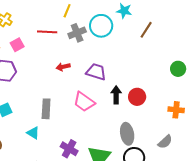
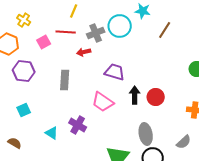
yellow line: (67, 11) -> (74, 11), moved
pink square: (17, 45) -> (44, 42), moved
red arrow: (63, 67) -> (84, 52), moved
gray rectangle: (46, 109) -> (65, 80), moved
purple cross: (69, 149) -> (78, 125), moved

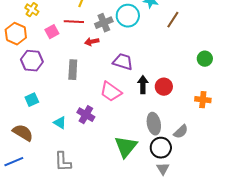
gray semicircle: (184, 142) -> (181, 132), moved
brown semicircle: (15, 143) -> (23, 133), size x1.5

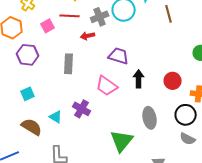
brown line: (173, 20) -> (169, 14), turned -48
red circle: (164, 87) -> (173, 81), moved
gray semicircle: (181, 132) -> (188, 139), moved, turned 70
brown semicircle: (23, 133) -> (32, 127), moved
black circle: (161, 148) -> (186, 115), moved

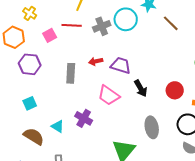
brown line: (169, 14) -> (171, 23), turned -30
red arrow: (88, 36) -> (96, 61), moved
black arrow: (139, 79) -> (141, 88), turned 150

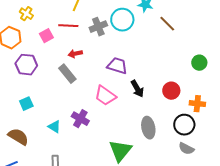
red arrow: (96, 61) -> (75, 54), moved
gray rectangle: (71, 73) -> (67, 74), turned -42
brown semicircle: (34, 136) -> (18, 137), moved

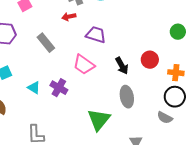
red arrow: (75, 54) -> (69, 17), moved
black arrow: (137, 89) -> (122, 66), moved
black circle: (184, 125) -> (175, 97), moved
cyan triangle: (54, 127) -> (34, 88), moved

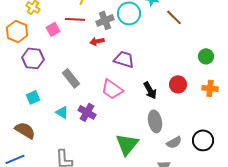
gray rectangle: (46, 43) -> (71, 78), moved
orange cross: (176, 73) -> (210, 88), moved
black circle: (175, 97) -> (203, 140), moved
gray semicircle: (165, 118) -> (174, 142), moved, turned -56

